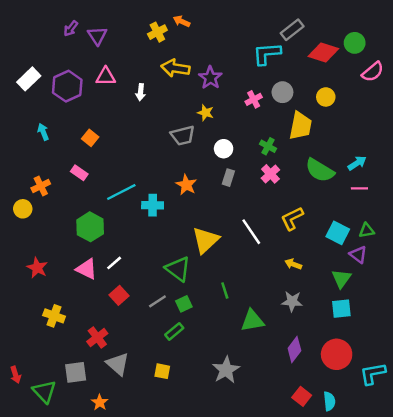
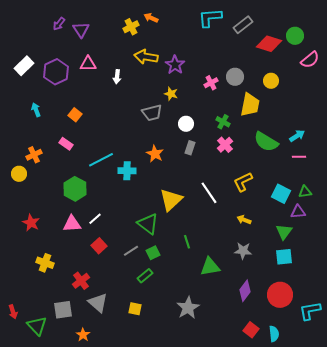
cyan L-shape: (267, 54) -> (210, 18), moved
purple triangle: (358, 255) -> (298, 212), turned -42
pink triangle: (86, 269) -> (72, 224), turned -30

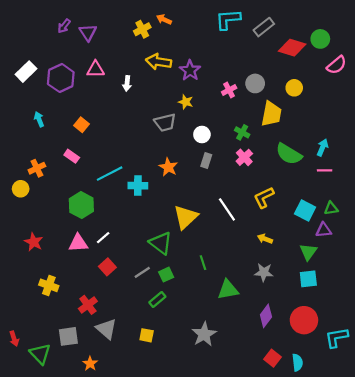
cyan arrow: (297, 136) -> (322, 148), turned -35

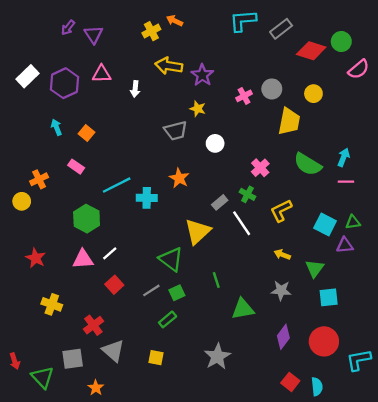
cyan arrow: (39, 119) -> (56, 127), moved
green cross: (242, 132) -> (247, 194), moved
gray rectangle: (206, 161) -> (220, 202), moved, turned 32
green triangle: (308, 252) -> (315, 268), moved

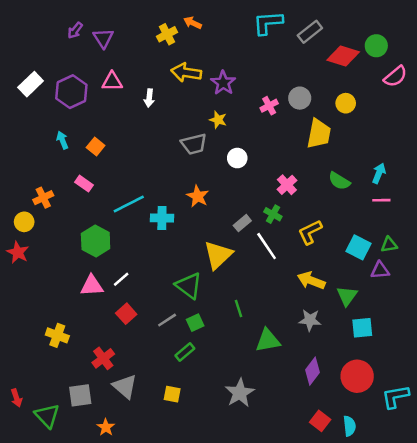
green semicircle: (308, 164) -> (339, 181), size x0.7
yellow arrow: (282, 255) -> (311, 281), size x1.5
red star: (36, 258) -> (18, 252), moved

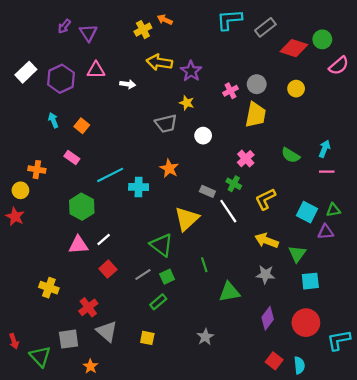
white arrow: (149, 98) -> (128, 84), turned -88
yellow trapezoid: (319, 134) -> (256, 115), moved
orange cross: (43, 198) -> (37, 170), turned 35
gray rectangle: (242, 223) -> (207, 191), turned 64
gray star: (240, 393) -> (205, 337), size x0.7

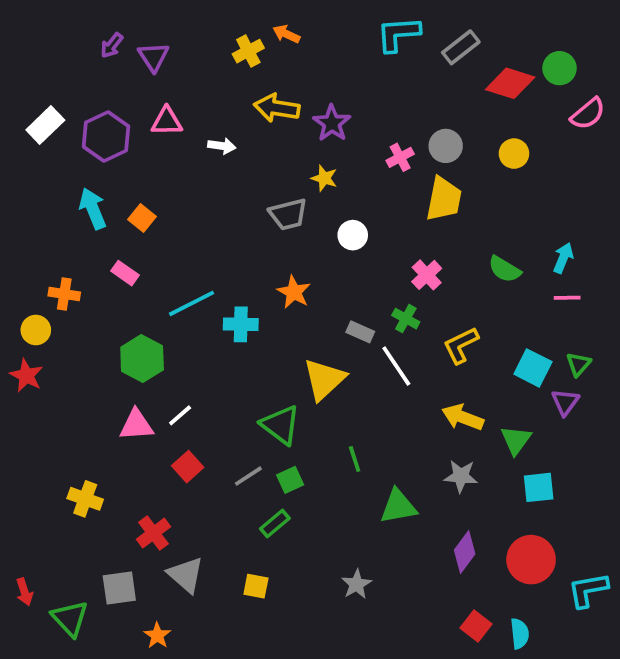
cyan arrow: (53, 120) -> (93, 209), size x1.5
green triangle: (333, 210) -> (578, 364), turned -40
purple triangle: (326, 232) -> (565, 402), turned -49

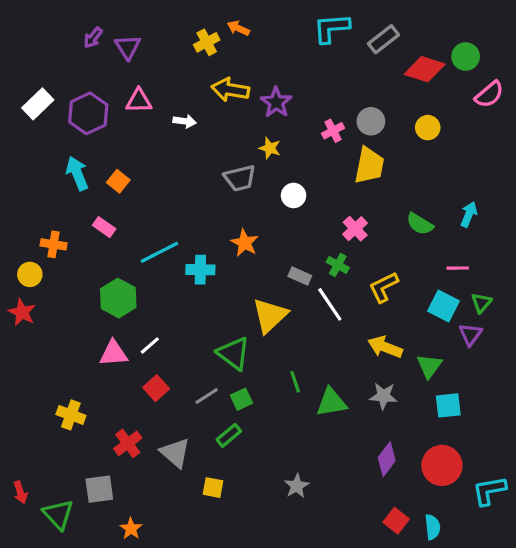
pink line: (567, 298) -> (458, 268), moved
green triangle: (398, 506) -> (331, 402), moved
gray triangle: (186, 575) -> (175, 453), moved

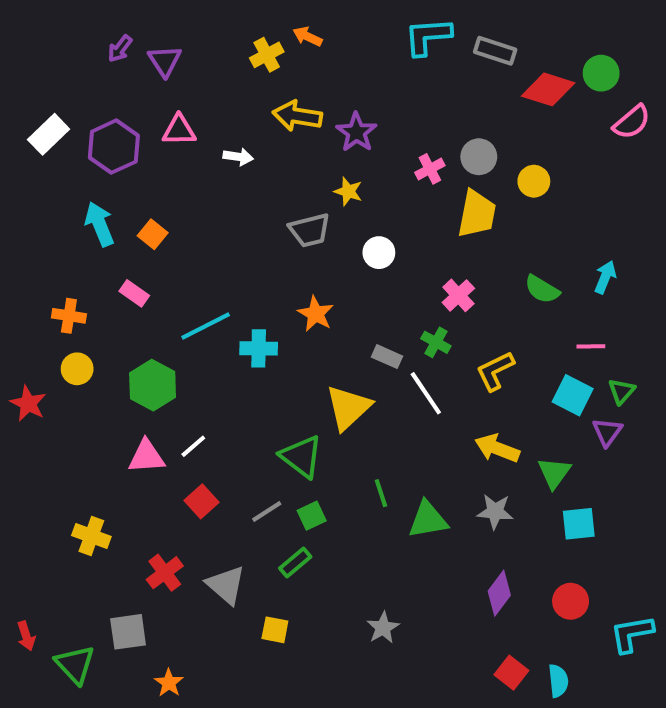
gray rectangle: (384, 39) -> (495, 51), turned 56
yellow circle: (428, 128) -> (534, 181), moved
yellow circle: (30, 274) -> (77, 369), moved
red circle: (442, 465) -> (571, 601), size x0.7

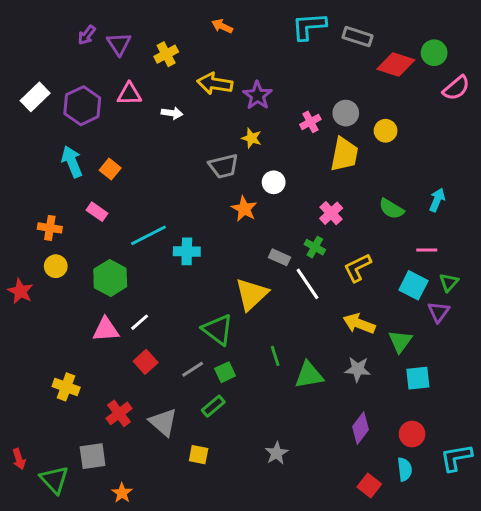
yellow cross: (267, 55) -> (166, 54), moved
orange star: (316, 314) -> (244, 209), moved
cyan semicircle: (558, 681) -> (405, 469), moved

